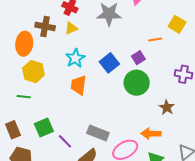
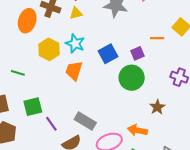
cyan star: (75, 58) -> (75, 43), turned -30
yellow hexagon: (33, 72) -> (49, 49), moved

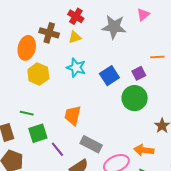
yellow hexagon: (49, 49) -> (38, 74), moved
orange trapezoid: (74, 71) -> (73, 115), moved
green line: (18, 73) -> (27, 113), moved

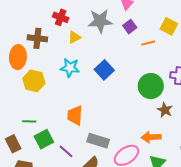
yellow triangle: (75, 37) -> (74, 37), moved
purple square: (139, 73) -> (130, 27), moved
green circle: (135, 98) -> (151, 86), moved

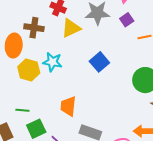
yellow triangle: (74, 37) -> (71, 28), size x1.5
cyan star: (70, 68) -> (52, 62), moved

